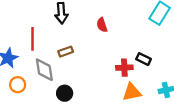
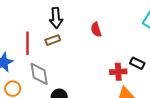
brown rectangle: (66, 52) -> (53, 40), moved

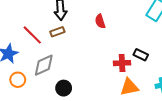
red line: (28, 43) -> (32, 35), turned -45
gray diamond: (39, 74) -> (44, 65), turned 75

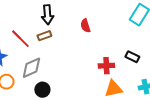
black rectangle: (141, 55) -> (132, 57), moved
black circle: (64, 88) -> (42, 90), moved

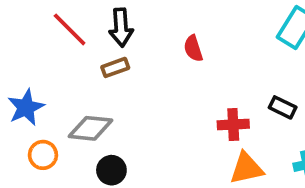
red line: (20, 39) -> (70, 29), moved
gray diamond: (31, 68) -> (91, 128), turned 30

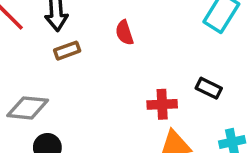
brown rectangle: (115, 67) -> (67, 51), moved

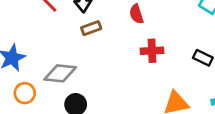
red cross: (162, 104) -> (152, 51), moved

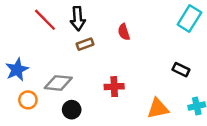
red cross: (152, 51) -> (114, 87), moved

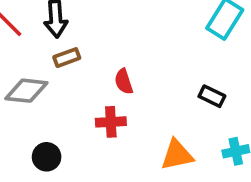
red semicircle: (124, 32) -> (124, 81), moved
gray diamond: (58, 83) -> (26, 91), moved

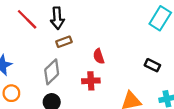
gray diamond: (26, 91) -> (52, 72), moved, turned -50

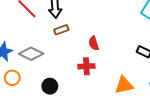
gray diamond: (52, 72) -> (31, 54), moved, turned 70

